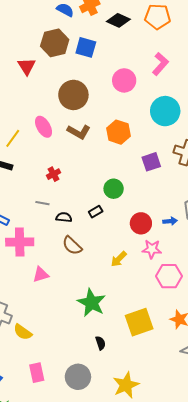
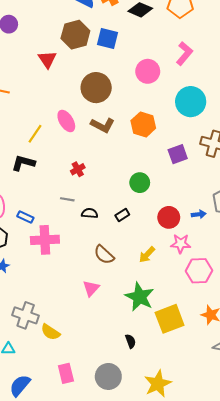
black rectangle: (96, 212) -> (122, 215), moved
brown semicircle: (72, 246) -> (104, 255), moved
pink triangle: (41, 275) -> (91, 288), moved, turned -30
green star: (92, 303) -> (140, 297), moved

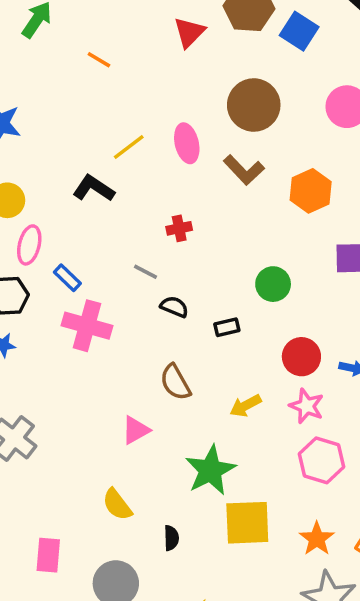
yellow semicircle: (50, 332) -> (117, 505), moved

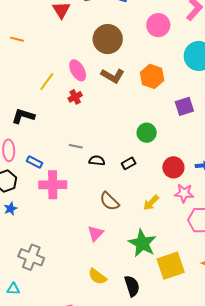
black L-shape: (94, 188) -> (23, 116), moved
red cross: (179, 228) -> (75, 97), moved
black semicircle: (171, 538) -> (132, 286), size x1.5

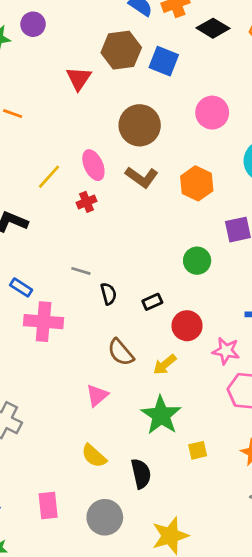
green circle: (147, 133) -> (197, 261), moved
black semicircle: (97, 161) -> (108, 294), turned 63
red circle: (173, 167) -> (187, 326), moved
yellow arrow: (151, 203) -> (165, 365), moved
yellow square: (171, 266) -> (198, 450), size x0.5

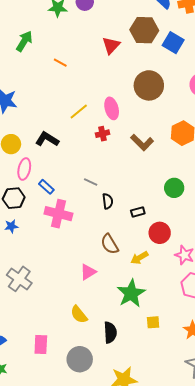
brown L-shape: (142, 177) -> (142, 142), moved

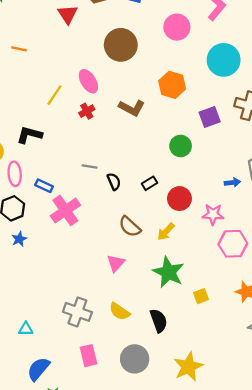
pink cross: (58, 214) -> (65, 210), turned -32
gray cross: (19, 279) -> (77, 312), moved

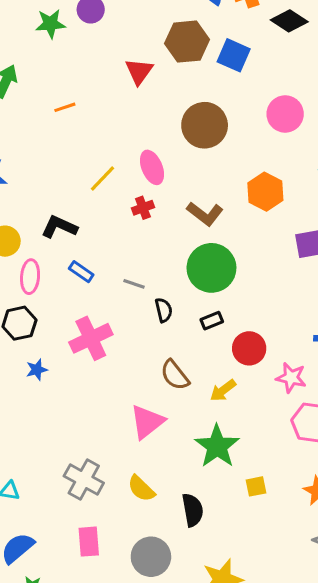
orange line: (19, 49) -> (65, 107), turned -40
green circle: (181, 146) -> (211, 268), moved, size x1.6
blue rectangle: (44, 186) -> (81, 272), moved
blue star: (19, 239) -> (37, 370), moved
pink triangle: (116, 263) -> (147, 422), size x1.4

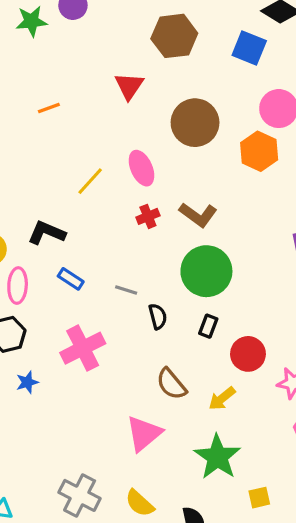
blue square: (234, 55) -> (249, 48), moved
red triangle: (139, 71) -> (129, 86), moved
orange hexagon: (265, 192) -> (259, 151), moved
red cross: (143, 208) -> (148, 216), moved
black rectangle: (212, 321) -> (208, 326), turned -45

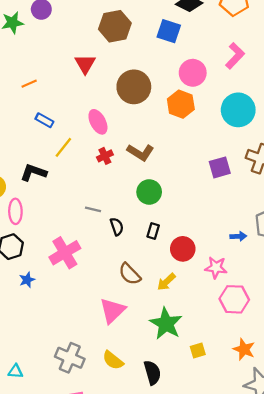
yellow line: (90, 181) -> (63, 147), moved
green circle: (206, 271) -> (149, 192), size x0.7
blue rectangle: (71, 279) -> (44, 120), moved

